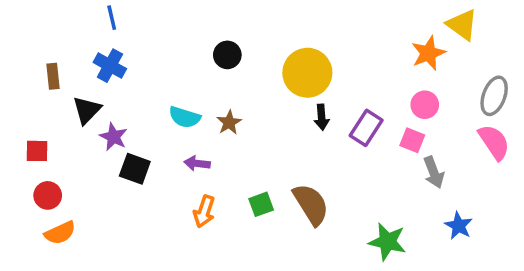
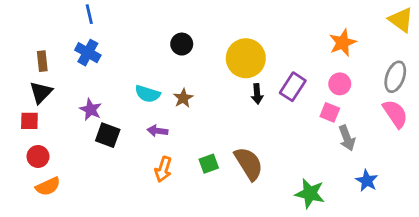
yellow triangle: (462, 25) -> (401, 20), moved
black triangle: (87, 110) -> (41, 92), moved
purple rectangle: (366, 128) -> (293, 87), moved

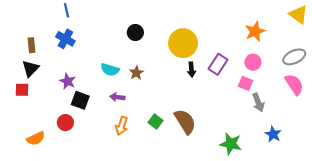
gray ellipse: (395, 77) -> (294, 57), turned 45
red circle: (38, 156) -> (65, 123), moved
green square: (209, 164) -> (155, 122), turned -32

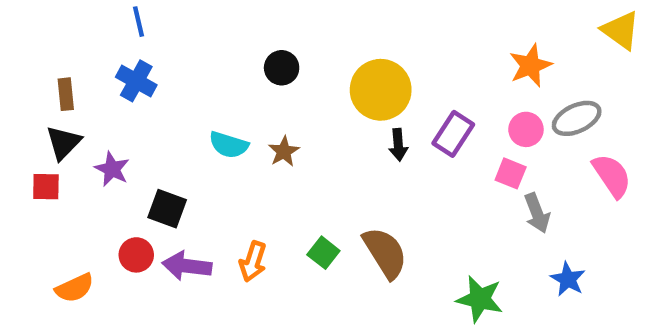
gray ellipse: (294, 57) -> (577, 118), moved
purple star: (68, 81) -> (112, 169), moved
purple arrow: (117, 97) -> (187, 266), moved, size x1.5

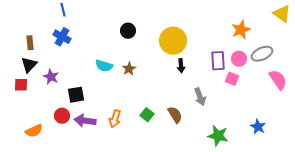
purple rectangle: (453, 134) -> (218, 61), moved, turned -36
black square: (167, 209) -> (76, 95), turned -30
gray arrow: (537, 213) -> (200, 97), moved
brown semicircle: (385, 253) -> (175, 115), size x0.7

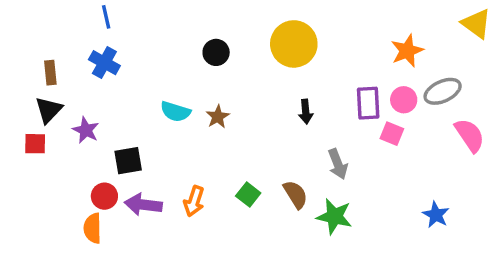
yellow circle: (173, 41) -> (294, 44), moved
orange semicircle: (34, 131) -> (93, 228), moved, turned 114
green star: (218, 136) -> (334, 216), moved

